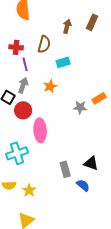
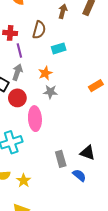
gray star: (80, 107) -> (50, 92), moved

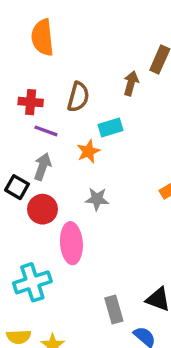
brown arrow: (63, 11) -> (131, 83), moved
purple line: (19, 50) -> (46, 131), turned -56
orange star: (45, 73) -> (88, 151), moved

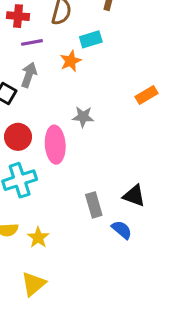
purple line: (46, 131) -> (32, 42), turned -30
gray star: (97, 199) -> (83, 117), moved
red circle: (43, 209) -> (18, 137), moved

